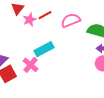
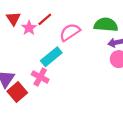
pink semicircle: (71, 20) -> (70, 32), moved

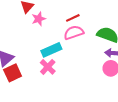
red line: (45, 19) -> (73, 18), moved
pink cross: (40, 77) -> (48, 67), moved

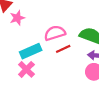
red line: (73, 18) -> (63, 49), moved

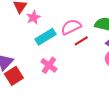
cyan rectangle: (31, 51) -> (45, 37), moved

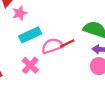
pink semicircle: (71, 27) -> (52, 46), moved

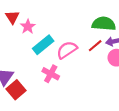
red line: (67, 44) -> (95, 46), moved

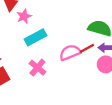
pink semicircle: (67, 50) -> (70, 52), moved

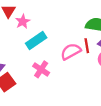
red line: (87, 48) -> (87, 46), turned -64

